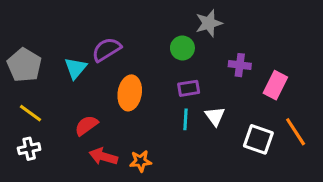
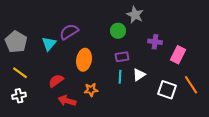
gray star: (209, 23) -> (135, 15), turned -30
white triangle: (215, 116) -> (139, 75), turned 32
orange star: (141, 161) -> (91, 90), moved

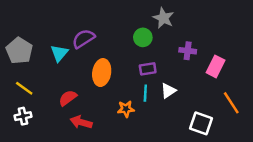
orange star: (91, 90) -> (126, 109), moved
white square: (167, 90) -> (201, 123), moved

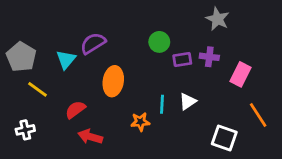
gray star: (163, 18) -> (217, 19), moved
purple rectangle: (148, 69) -> (182, 60), moved
yellow line: (24, 88) -> (37, 89), moved

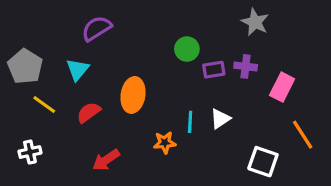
purple semicircle: (93, 43) -> (97, 28), moved
red semicircle: (75, 110) -> (89, 112), moved
red arrow: (90, 137) -> (106, 160), turned -50

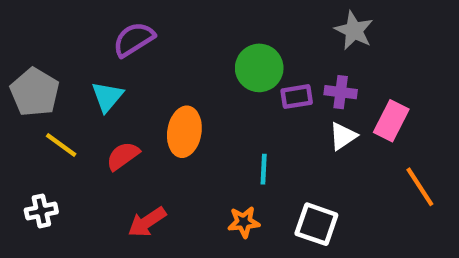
green circle: (187, 49) -> (259, 68), size x1.4
white triangle: (220, 119) -> (343, 136), moved
orange star: (165, 143) -> (244, 222), moved
white square: (263, 162) -> (316, 224), moved

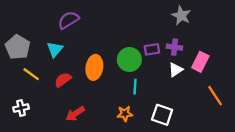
green circle: (259, 68) -> (129, 60), moved

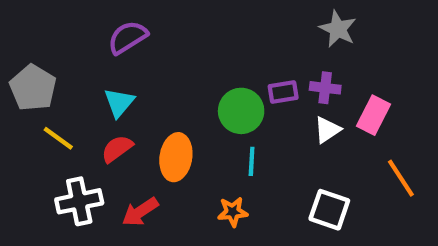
cyan triangle: (55, 49) -> (119, 103), moved
orange ellipse: (94, 67) -> (176, 157), moved
white cross: (21, 108) -> (79, 201), moved, size x1.5
white square: (162, 115) -> (329, 210), moved

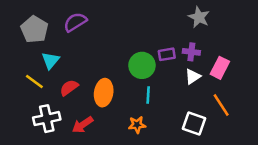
gray pentagon: (33, 88) -> (34, 30), moved
cyan triangle: (119, 103) -> (50, 60), moved
orange line: (401, 178) -> (221, 105), moved

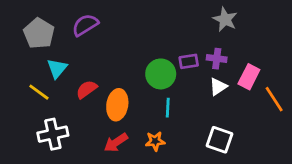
red semicircle: (69, 88) -> (86, 89), moved
orange line: (221, 105) -> (274, 99), moved
red arrow: (83, 125) -> (116, 143), moved

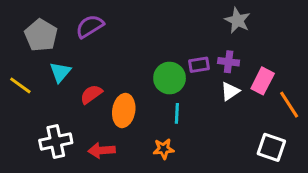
yellow line: (39, 92) -> (20, 85), moved
white square: (220, 140) -> (271, 147), moved
red arrow: (116, 143) -> (102, 150), moved, turned 30

